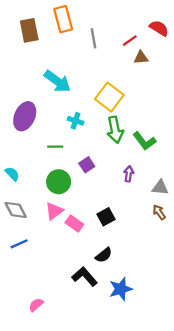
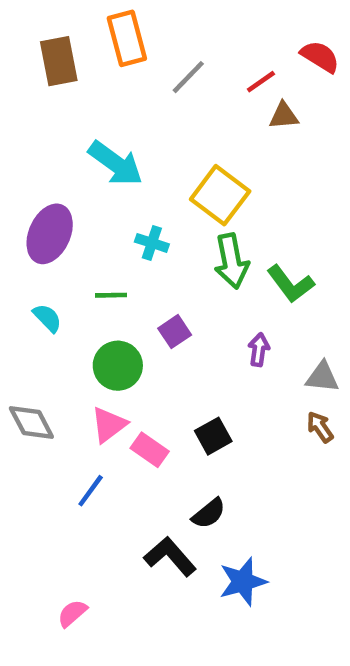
gray line: (94, 38) -> (188, 77), turned 54
cyan semicircle: (12, 174) -> (47, 318), moved
blue line: (19, 244) -> (91, 491), moved, turned -30

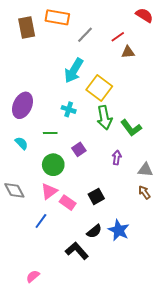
orange rectangle: (127, 38) -> (57, 17), turned -65
red semicircle: (320, 57) -> (144, 15), moved
cyan arrow: (116, 163) -> (74, 71), moved, turned 85
blue star: (243, 582) -> (119, 230), moved, turned -30

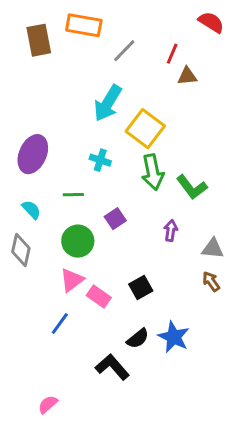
red line: (118, 37) -> (172, 54), turned -32
gray diamond: (14, 190) -> (21, 250), moved, turned 40

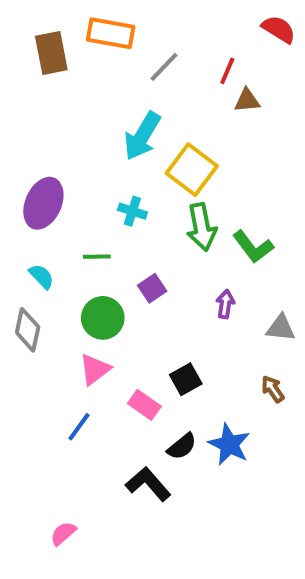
brown arrow: (211, 282) -> (273, 389), moved
pink rectangle: (99, 296) -> (144, 405), moved

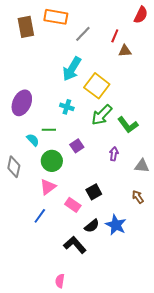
red semicircle: (279, 29) -> (141, 15), turned 84
green arrow: (202, 227) -> (102, 115), turned 55
cyan semicircle: (41, 276) -> (33, 140), moved
pink semicircle: (63, 533) -> (60, 281), moved, turned -40

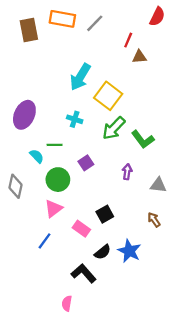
gray line: (83, 34) -> (95, 23), moved
pink semicircle: (60, 281) -> (67, 303), moved

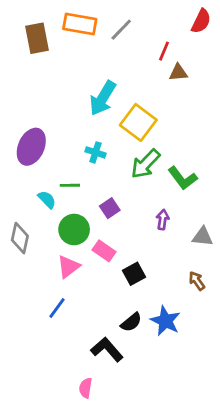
pink rectangle: (81, 229) -> (104, 251), moved

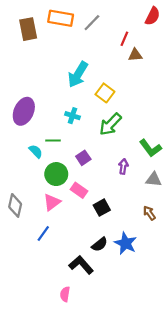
yellow square: (138, 122) -> (105, 93), size x0.7
green L-shape: (183, 178) -> (150, 148), moved
gray diamond: (20, 238) -> (15, 205), moved

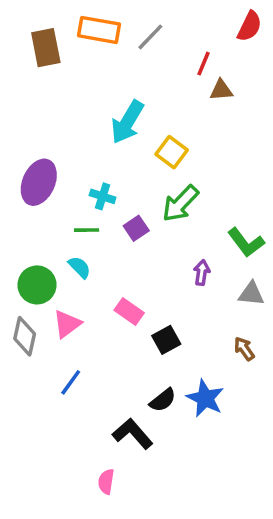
cyan cross: (72, 116) -> (103, 196), moved
cyan semicircle: (36, 151) -> (80, 267), moved
purple square: (83, 158) -> (136, 228), moved
green circle: (56, 174) -> (37, 285), moved
pink triangle: (52, 202) -> (67, 324), moved

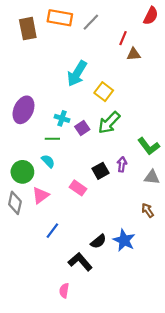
purple square: (136, 228) -> (82, 128), moved
black square: (166, 340) -> (100, 171), moved
blue line: (71, 382) -> (52, 231), moved

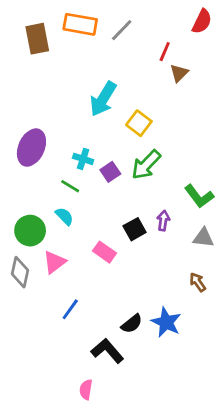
brown triangle: (134, 54) -> (179, 73), turned -40
green line: (52, 139) -> (70, 186), turned 32

